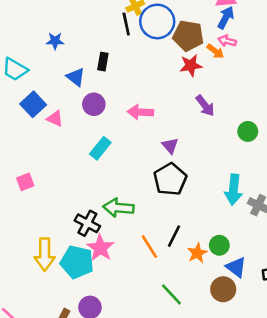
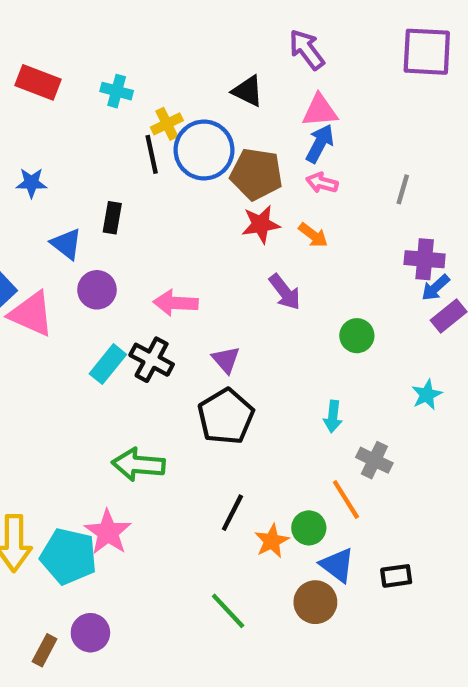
orange arrow: (215, 51) -> (313, 235), moved
pink triangle: (55, 119) -> (31, 314), size x1.6
cyan arrow: (234, 190) -> (333, 416), moved, size x0.6
black cross: (87, 223) -> (152, 360), moved
orange line: (149, 247) -> (346, 499), moved

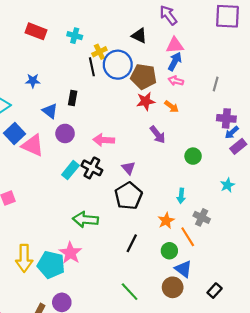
orange star: (272, 541) -> (166, 221), moved
black rectangle: (396, 576) -> (215, 291), moved, turned -40

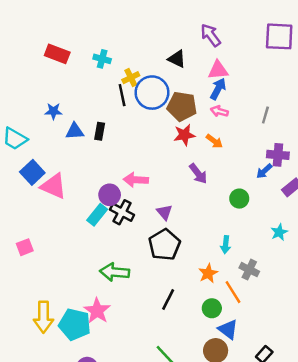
blue triangle: (50, 111) -> (75, 131), moved, turned -42
blue arrow: (232, 132) -> (264, 171), moved
purple circle: (65, 133) -> (110, 195), moved

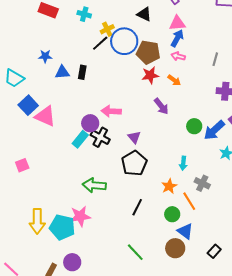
black line: (122, 95) -> (100, 43), turned 60
blue arrow: (264, 171) -> (214, 130), moved, size x1.6
pink star: (97, 311) -> (80, 216), turned 30

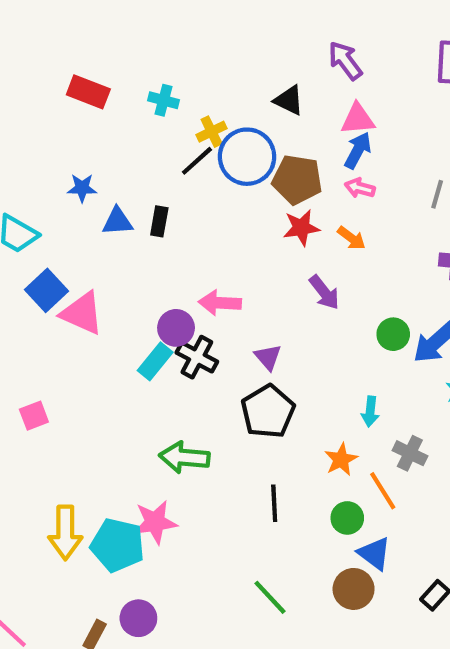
black line: (137, 207) -> (274, 503), turned -30

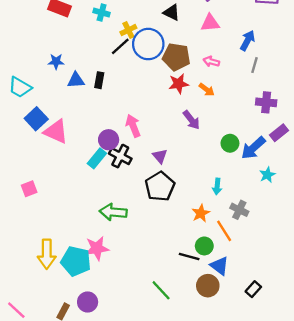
blue arrow: (358, 150) -> (247, 41), moved
pink arrow: (220, 303) -> (133, 126), turned 65
black line: (274, 503) -> (189, 256), moved, turned -72

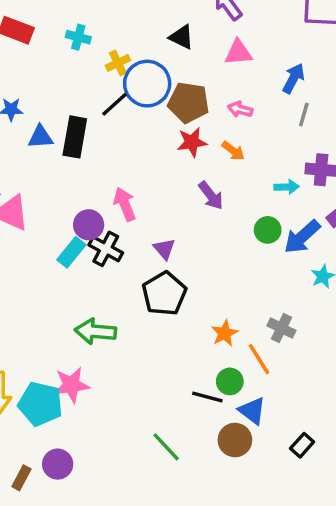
black line: (120, 46) -> (114, 104), moved
black rectangle: (99, 80) -> (75, 137), size x1.6
cyan arrow: (217, 186) -> (287, 187), moved, turned -98

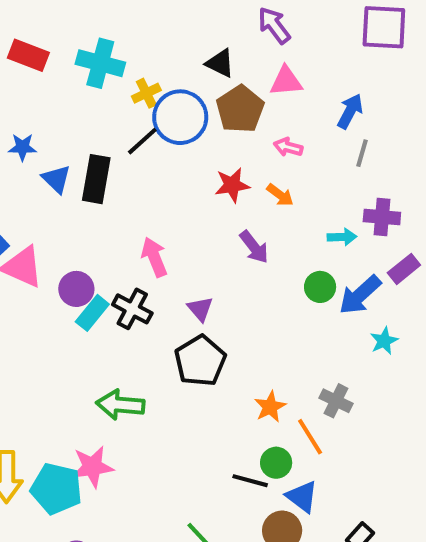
cyan cross: (78, 37) -> (100, 63), size x1.6
brown pentagon: (188, 103) -> (240, 109), moved, turned 30
blue triangle: (40, 137) -> (56, 179), turned 48
purple circle: (89, 225) -> (76, 289), moved

